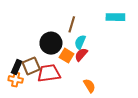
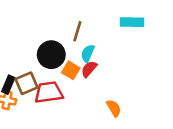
orange semicircle: (89, 86) -> (114, 108), moved

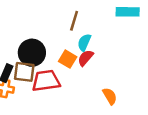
black circle: (51, 55) -> (32, 53), moved
brown square: (26, 83) -> (24, 72), turned 30

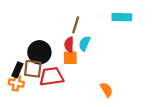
red semicircle: (86, 58) -> (69, 45), moved, turned -40
orange square: (68, 59) -> (70, 58), turned -32

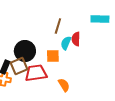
red semicircle: (69, 45) -> (76, 39), moved
brown square: (33, 69) -> (19, 66), turned -30
orange semicircle: (106, 90) -> (64, 85), moved

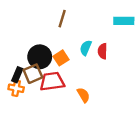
brown line: (58, 26) -> (62, 19), moved
red semicircle: (76, 39) -> (103, 51), moved
orange square: (53, 56) -> (61, 58), moved, turned -32

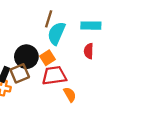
cyan rectangle: (124, 21) -> (91, 26), moved
cyan semicircle: (86, 48) -> (56, 33), moved, size x1.5
red trapezoid: (52, 81) -> (54, 76), moved

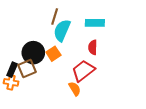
red trapezoid: (54, 76) -> (83, 71), moved, turned -30

